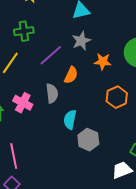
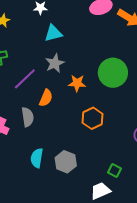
cyan semicircle: (70, 120) -> (37, 158), moved

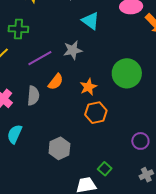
cyan triangle: (53, 33) -> (91, 21), moved, turned 36
orange star: (77, 83) -> (88, 87), moved, turned 30
cyan semicircle: (37, 158) -> (15, 134), moved

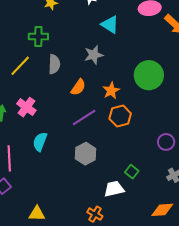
purple line: (40, 58) -> (84, 118), moved
gray semicircle: (33, 96) -> (54, 64), moved

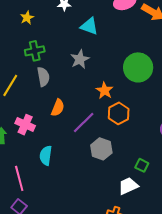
green cross: (38, 37) -> (35, 51), moved
orange semicircle: (78, 87) -> (58, 108), moved
gray hexagon: (86, 154) -> (101, 149), moved

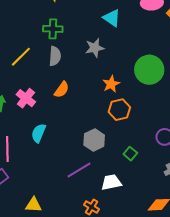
purple line: (84, 123) -> (79, 170), moved
green square: (142, 165) -> (130, 154), moved

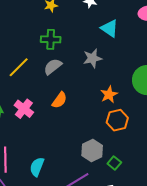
gray semicircle: (55, 56) -> (53, 67), turned -132
cyan semicircle: (39, 133) -> (37, 167), moved
green square: (130, 154) -> (114, 163), moved

